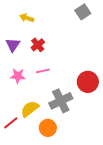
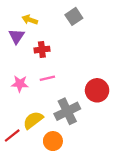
gray square: (83, 12) -> (74, 16), moved
purple triangle: (13, 45) -> (17, 36), moved
red cross: (38, 45) -> (42, 50), turned 32

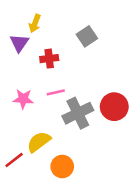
gray square: (74, 16) -> (87, 36), moved
yellow arrow: (30, 20) -> (35, 23), turned -88
gray cross: (67, 111) -> (78, 113), moved

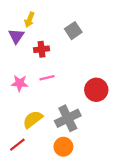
gray cross: (78, 113) -> (68, 118), moved
red line: (14, 160) -> (17, 145), moved
orange circle: (62, 167) -> (63, 147), moved

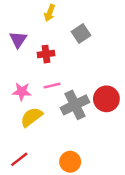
yellow arrow: (29, 20) -> (50, 13), moved
gray cross: (68, 118) -> (75, 105), moved
yellow semicircle: (33, 119) -> (31, 117), moved

